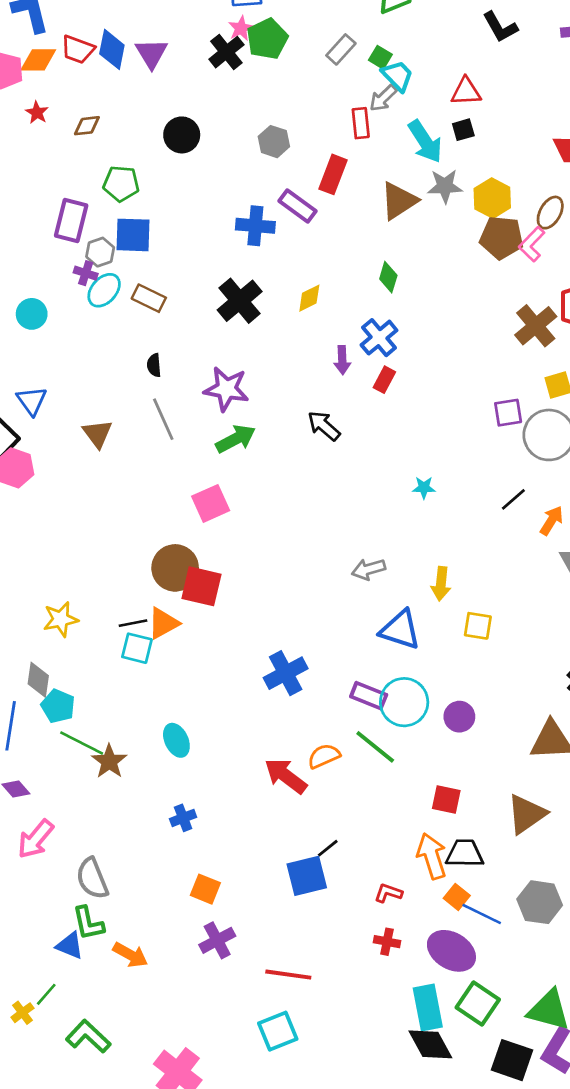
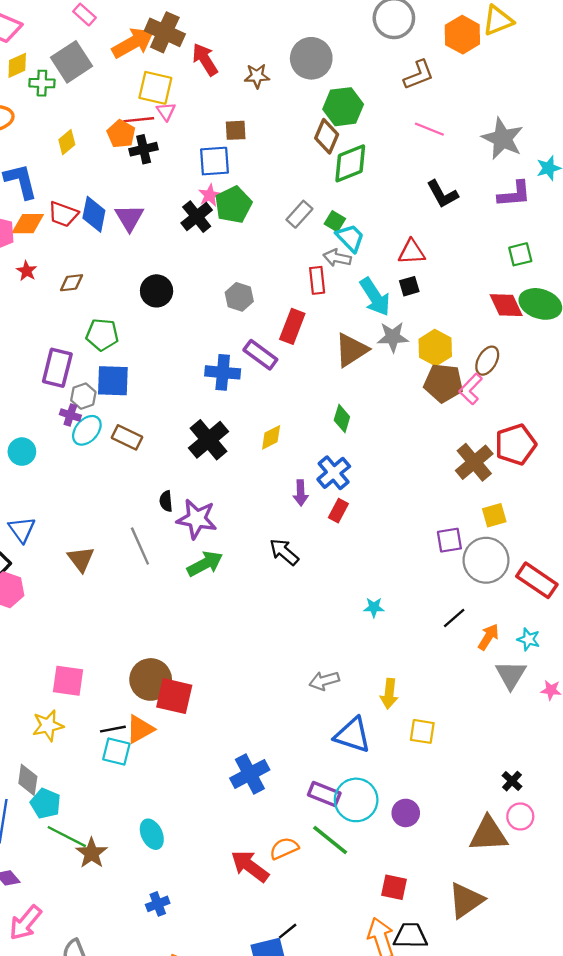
gray arrow: (383, 98) -> (337, 258), turned 56
black semicircle: (154, 365) -> (166, 501), moved
pink square: (211, 503) -> (68, 681), moved, turned 32

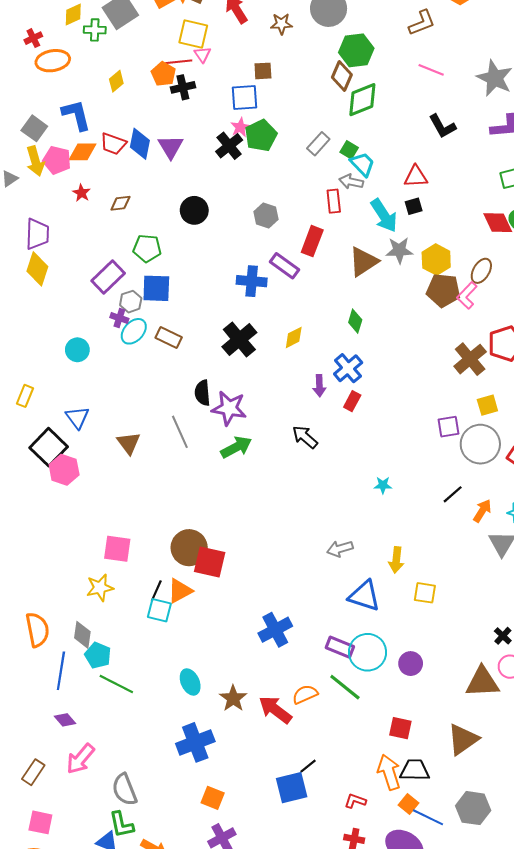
purple rectangle: (57, 368) -> (108, 277), turned 32
black semicircle: (166, 501) -> (202, 393), size x1.4
black line: (113, 729) -> (156, 591), turned -55
brown star: (92, 853) -> (233, 698), moved
blue cross: (158, 904) -> (195, 742), size x1.8

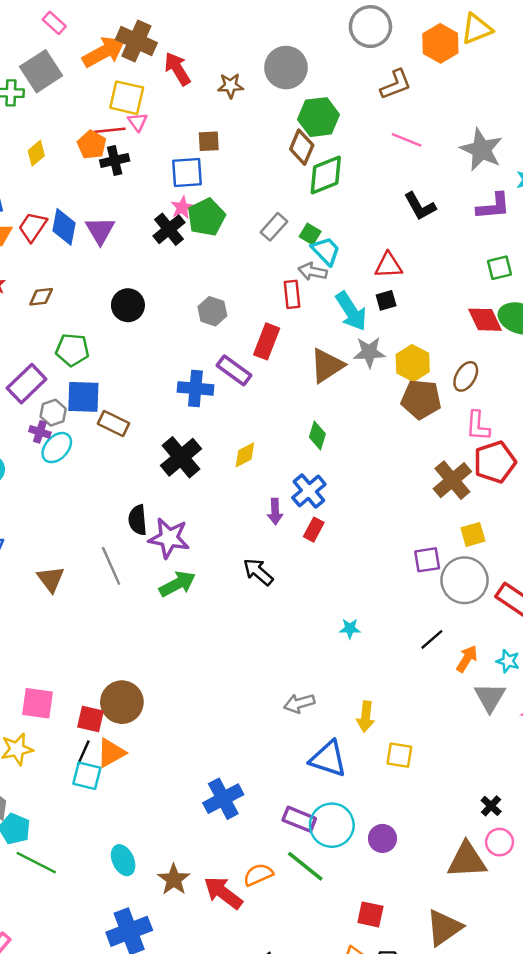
red trapezoid: (113, 144) -> (33, 227), turned 104
pink L-shape: (467, 295) -> (478, 426), moved, turned -40
brown rectangle: (169, 337) -> (113, 423), moved
red square: (210, 562) -> (91, 719), moved, size x0.7

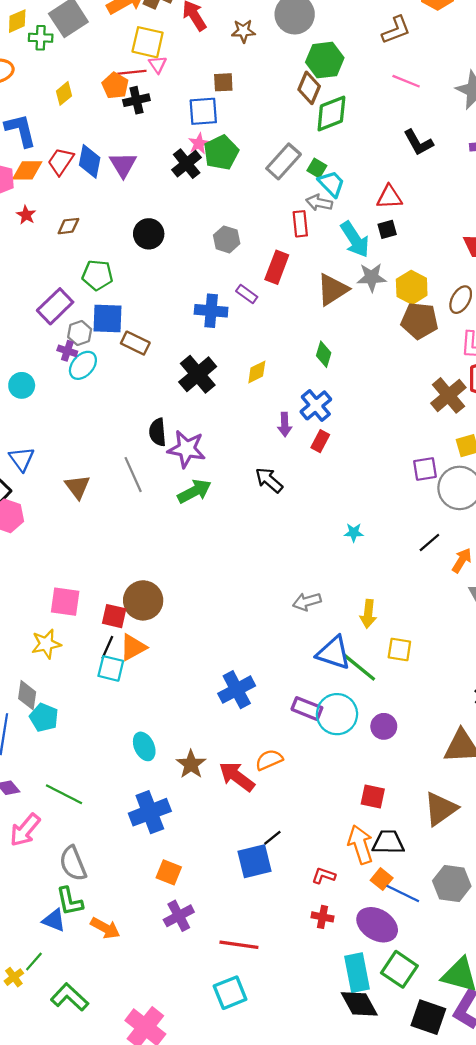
gray rectangle: (274, 227) -> (284, 161), size x1.4
purple rectangle: (234, 370) -> (247, 294), size x0.7
green line: (36, 863) -> (64, 794), moved
green line: (305, 866) -> (359, 667), moved

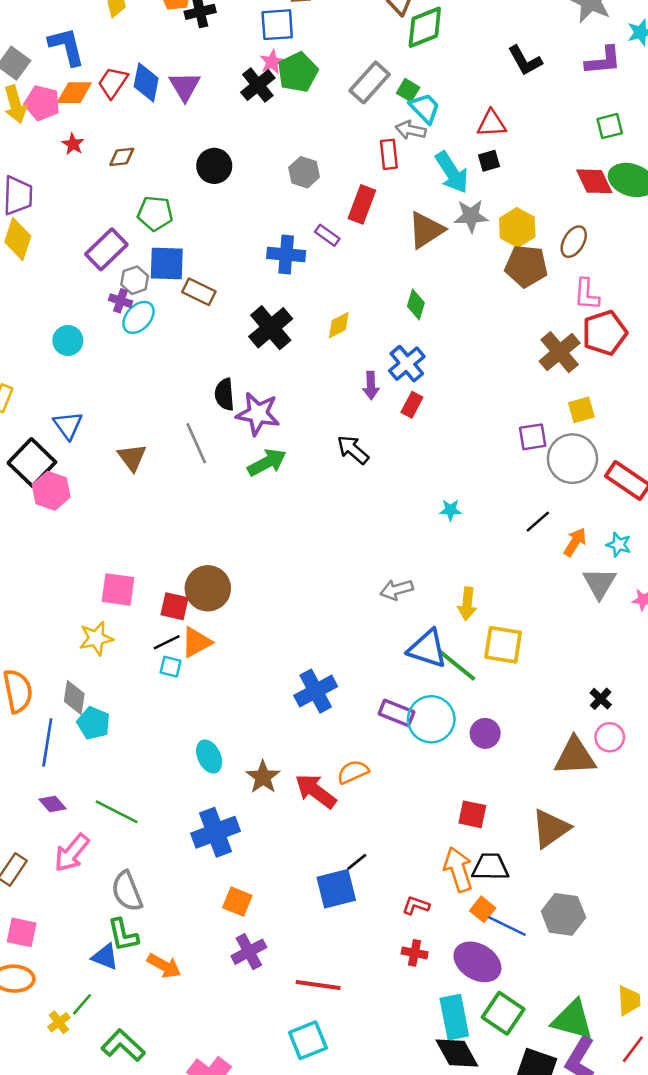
black line: (107, 647) -> (167, 642), turned 40
yellow square: (399, 649) -> (503, 645), size x1.4
cyan square: (111, 668) -> (171, 667), size x0.7

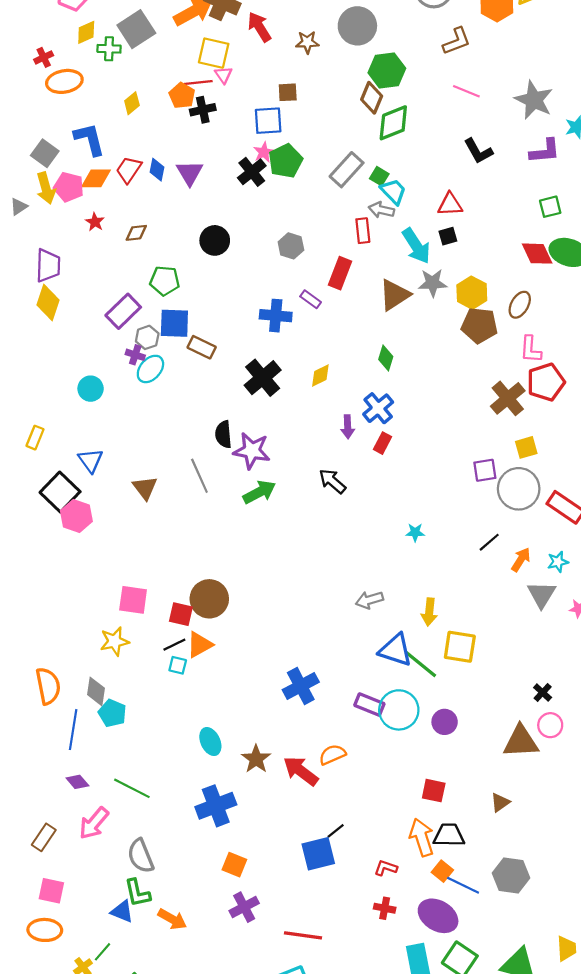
blue diamond: (146, 82) -> (157, 170), size x0.7
cyan star: (619, 545) -> (558, 562), turned -30
brown triangle: (551, 828) -> (500, 803), size x0.6

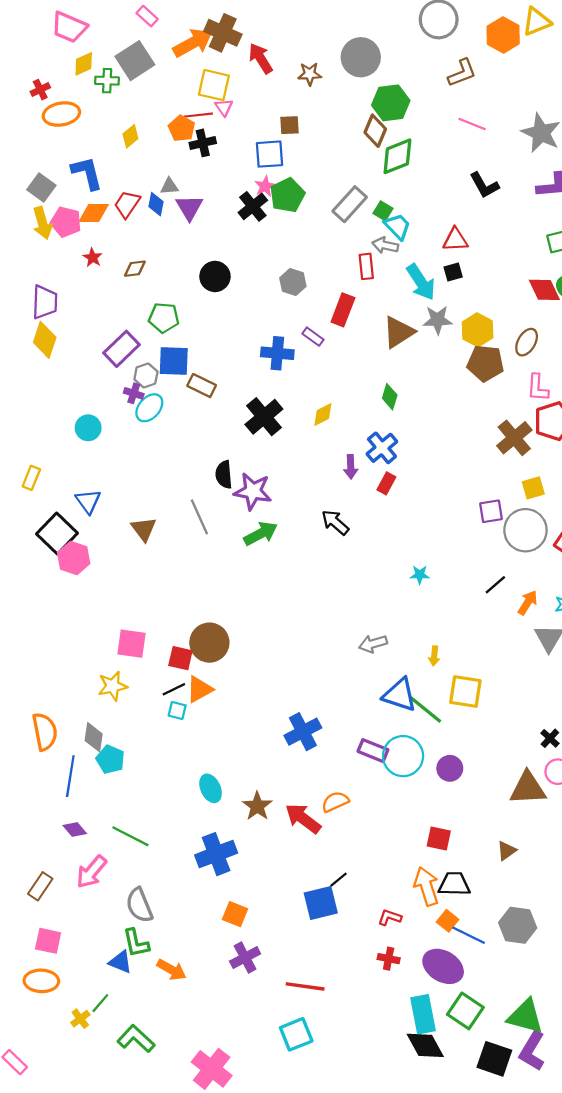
gray triangle: (19, 207) -> (169, 186), moved, turned 30
yellow arrow: (429, 612) -> (434, 656), size x0.7

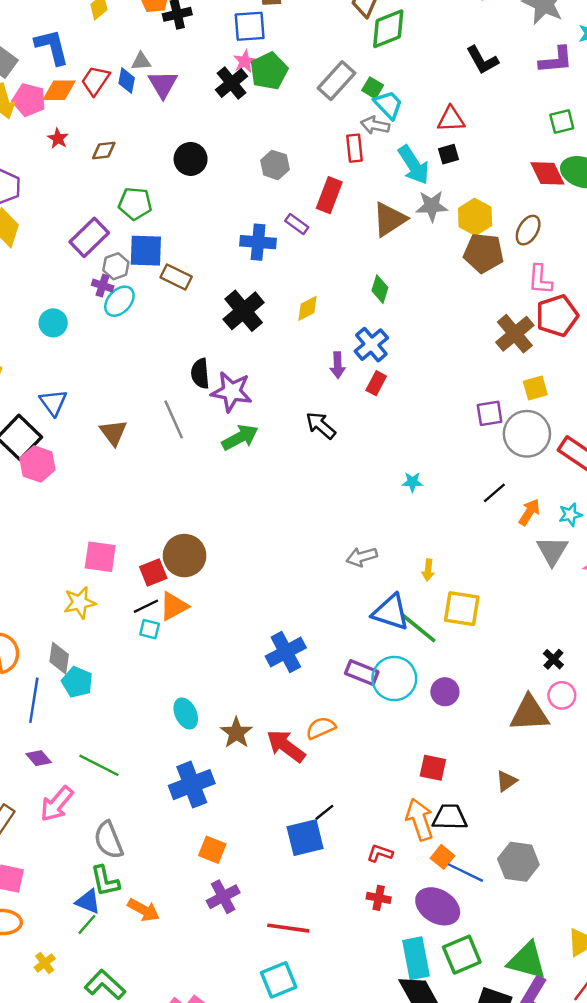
red square: (180, 658) -> (153, 572), turned -35
green line: (100, 1003) -> (87, 924), moved
green square: (465, 1011) -> (462, 955), turned 33

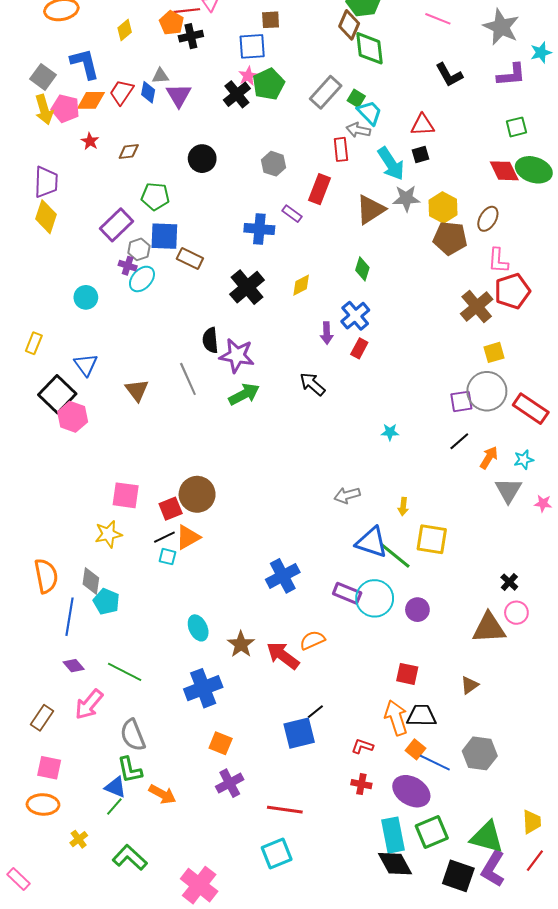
green diamond: (388, 29) -> (370, 48), turned -75
purple square: (490, 413) -> (461, 401), moved

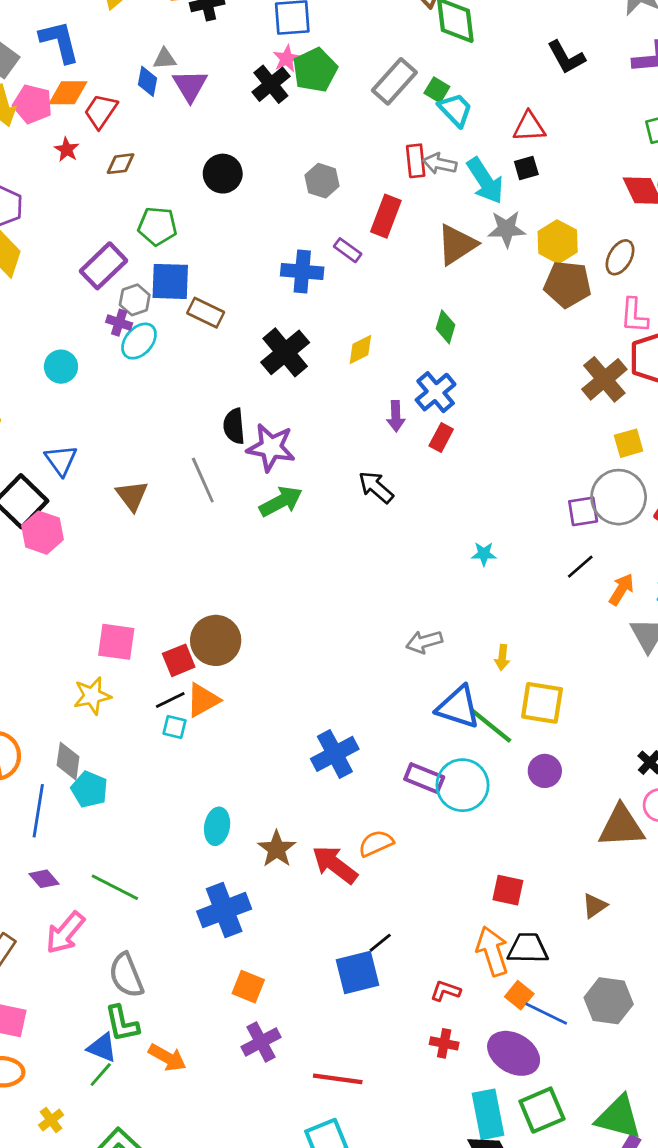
red trapezoid: (122, 92) -> (101, 111), moved
gray arrow: (358, 130) -> (440, 164), moved
purple circle: (417, 610) -> (545, 771), moved
cyan ellipse: (198, 628) -> (217, 826), turned 35

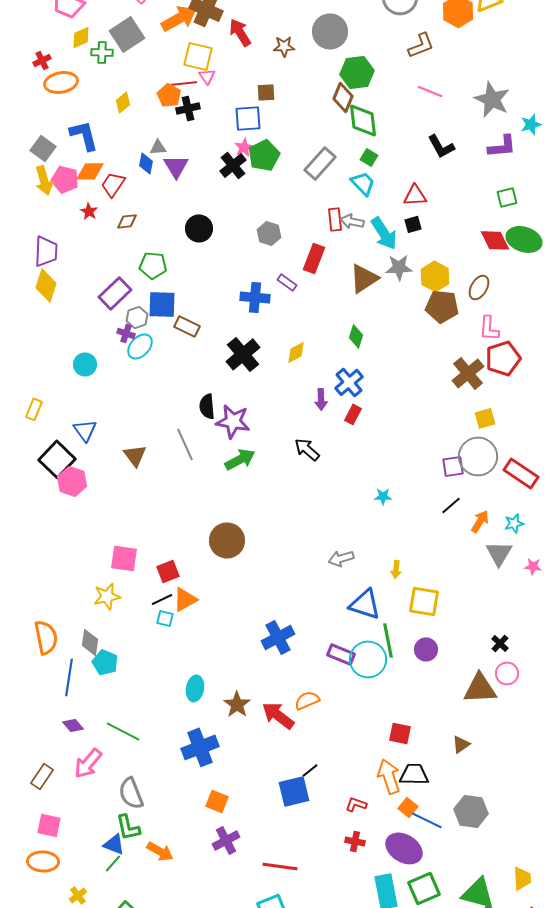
green square: (437, 90) -> (369, 157), moved
brown circle: (216, 640) -> (227, 540), moved
green line: (491, 726) -> (388, 640), moved, turned 40

